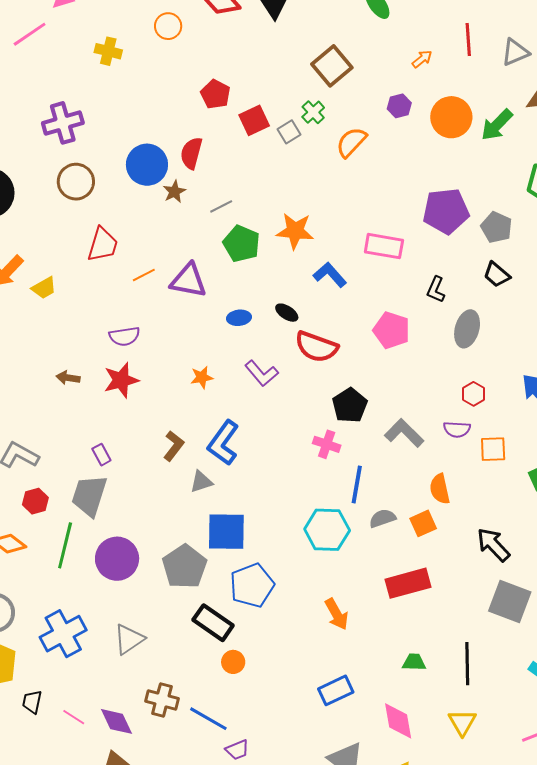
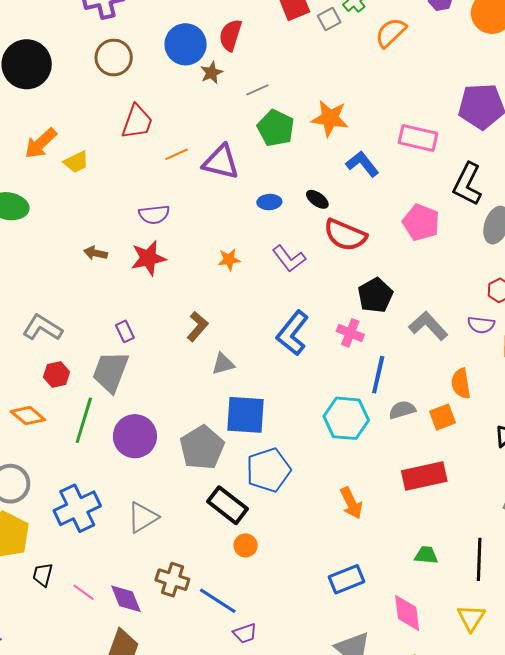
black L-shape: (436, 290) -> (467, 184), size x1.6
blue L-shape: (223, 443) -> (293, 333), moved

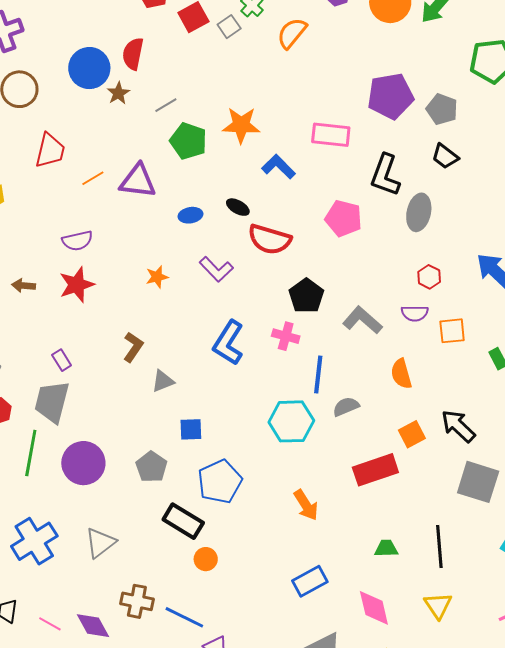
blue square: (246, 415) -> (191, 429), size x0.6
orange square: (443, 417) -> (412, 434), moved
gray pentagon: (202, 448) -> (151, 467), size x0.7

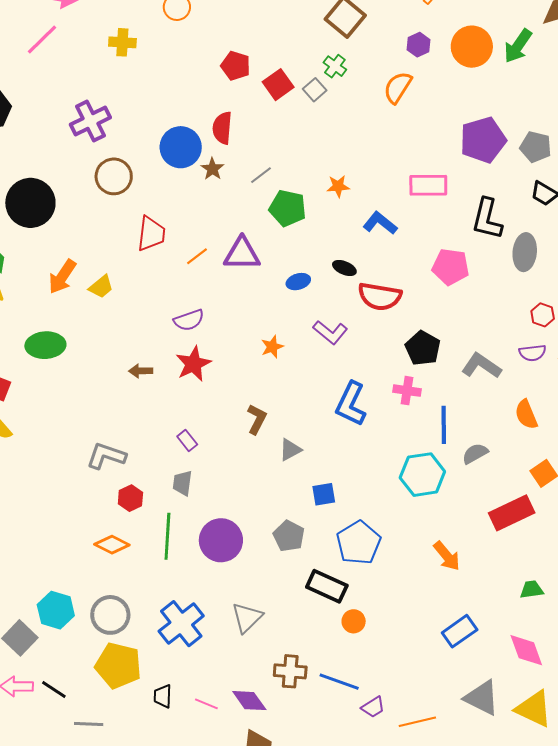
orange semicircle: (292, 33) -> (398, 87), moved
orange star: (241, 125) -> (338, 186), size x0.6
gray trapezoid: (52, 402) -> (182, 483), size x0.6

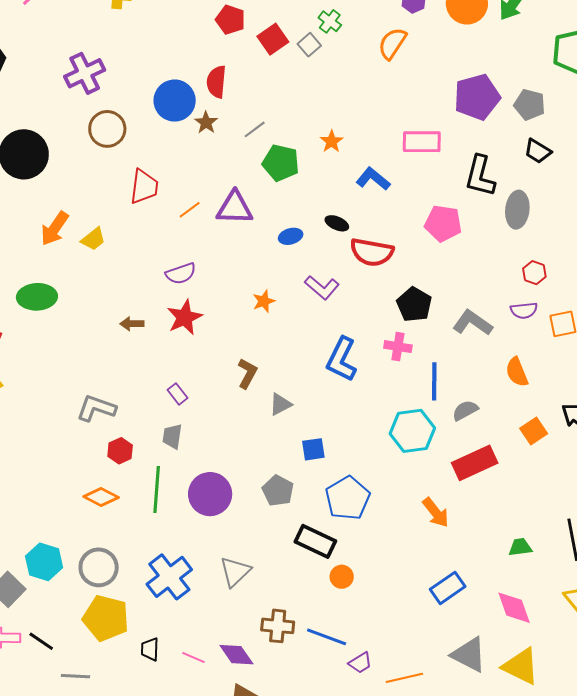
orange star: (338, 186) -> (332, 141), turned -30
red rectangle: (512, 513) -> (475, 463), moved

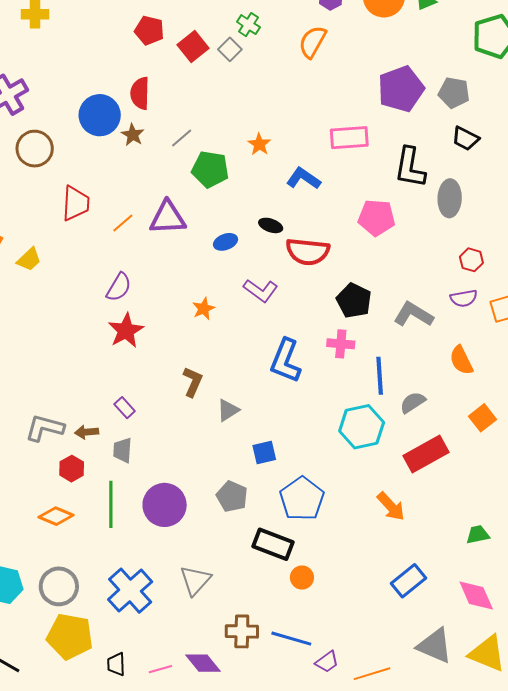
purple semicircle: (181, 273) -> (119, 287), turned -36
brown arrow: (132, 324) -> (87, 432), moved
pink line: (194, 657) -> (160, 669), turned -35

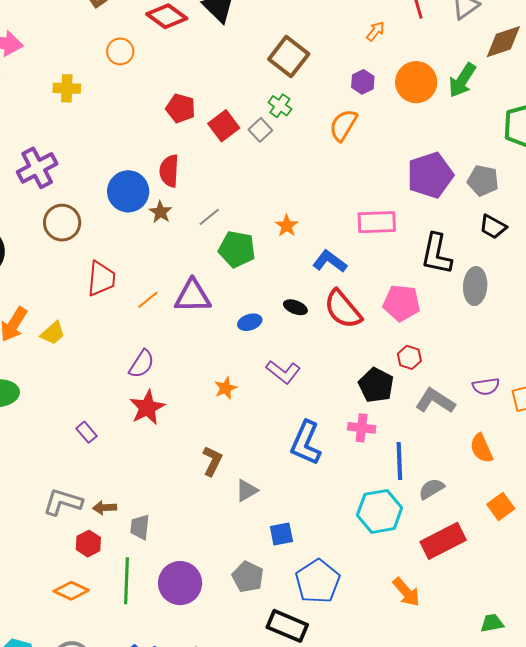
red semicircle: (308, 252) -> (343, 309), moved, turned 42
red hexagon: (471, 260) -> (409, 357), moved
purple rectangle: (125, 408) -> (86, 432), moved

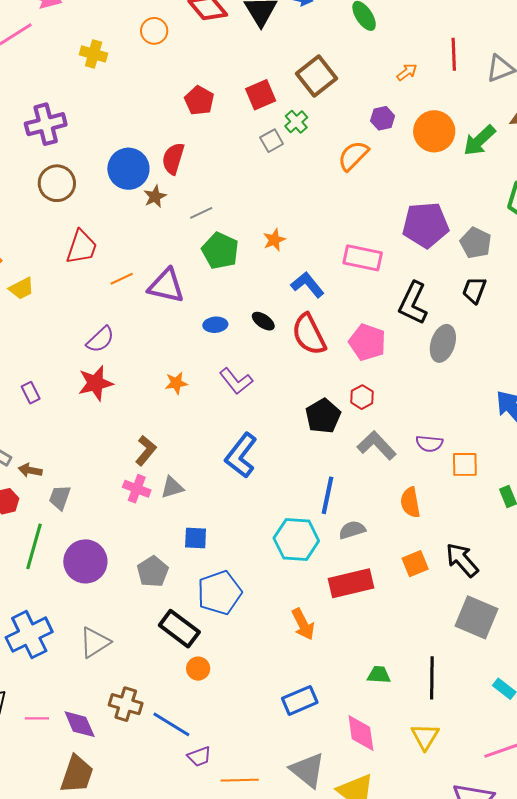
red square: (224, 126) -> (261, 95), moved
black trapezoid: (493, 227) -> (474, 290), turned 68
pink cross: (362, 428) -> (137, 489), moved

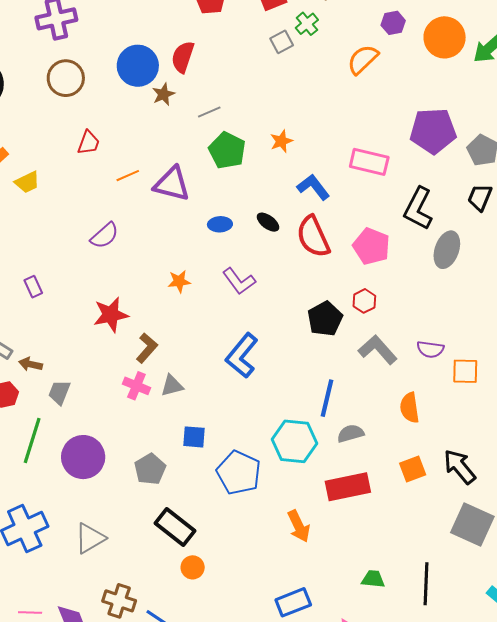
red trapezoid: (82, 247) -> (89, 143), size x0.7
red star: (95, 383) -> (111, 315), moved
blue pentagon: (219, 593) -> (239, 473), moved, turned -30

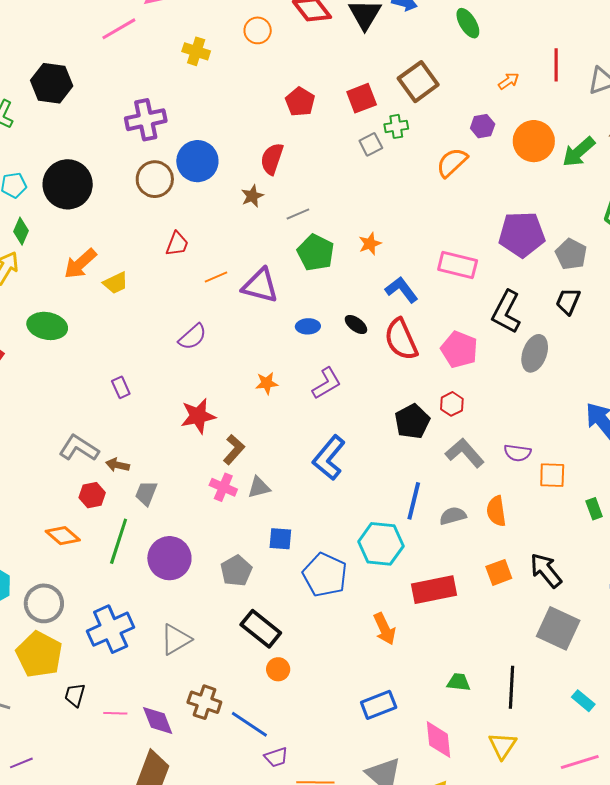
green cross: (307, 24) -> (396, 126), turned 30
blue circle: (138, 66) -> (197, 161), moved
purple L-shape: (239, 281) -> (327, 383), turned -84
gray semicircle: (351, 433) -> (453, 516), moved

